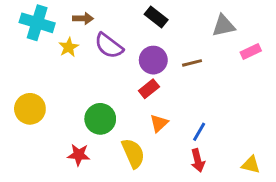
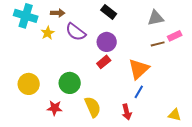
brown line: (192, 63) -> (158, 44), moved
yellow circle: (30, 109) -> (29, 84), moved
orange triangle: (159, 123) -> (139, 69), moved, size x1.6
red arrow: (198, 160) -> (127, 112), moved

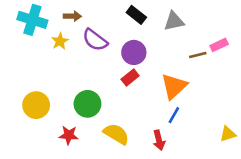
gray triangle: (156, 18) -> (174, 21), moved
yellow semicircle: (93, 107) -> (116, 134), turned -35
yellow triangle: (175, 115) -> (228, 134), moved, turned -32

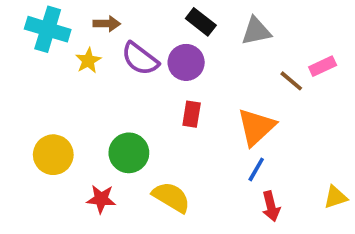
purple circle: (134, 52) -> (186, 62), moved
brown line: (198, 55) -> (291, 81), turned 54
red rectangle: (130, 78) -> (192, 114), turned -42
red arrow: (159, 140) -> (271, 206), moved

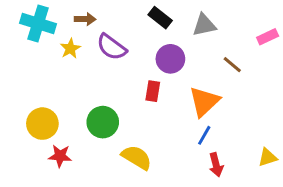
purple circle: (186, 62) -> (170, 59), moved
pink rectangle: (323, 66) -> (268, 37), moved
red star: (101, 199) -> (60, 156), moved

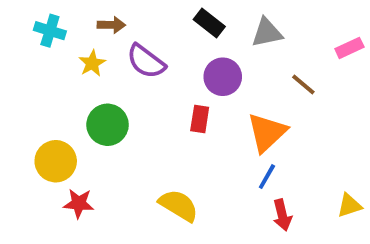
cyan cross: (38, 24) -> (50, 31), size x0.7
green circle: (103, 122) -> (108, 125), moved

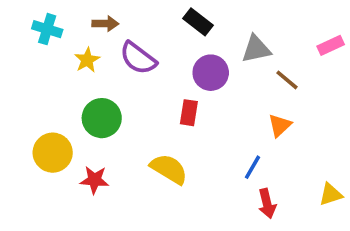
gray triangle: (267, 33) -> (256, 49), moved
orange triangle: (267, 132) -> (280, 125), moved, size x0.6
red star: (79, 203) -> (94, 180), moved
yellow semicircle: (179, 205) -> (169, 169), moved

